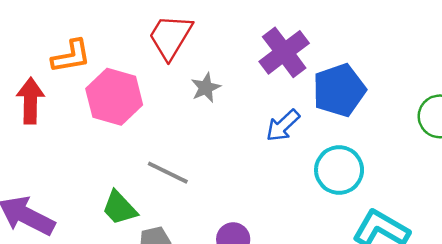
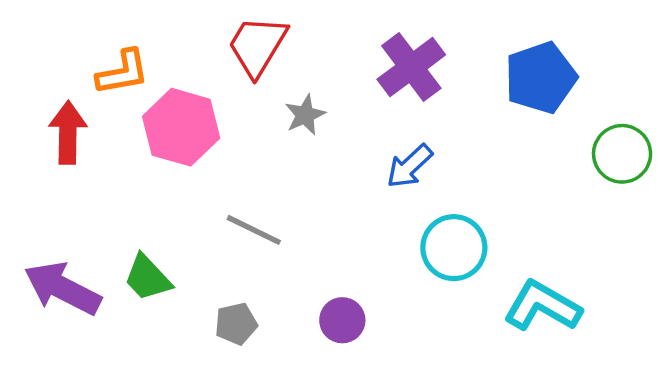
blue pentagon: (339, 90) -> (541, 78), moved
cyan circle: (339, 170) -> (454, 248), moved
green trapezoid: (119, 208) -> (148, 278), moved

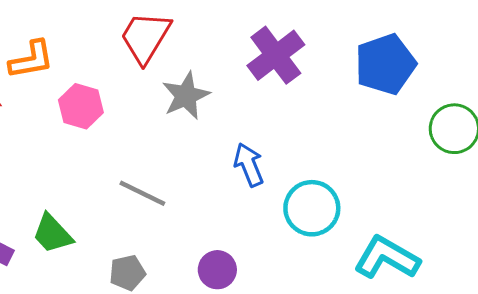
gray star: (305, 115) -> (186, 96), size x1.4
pink hexagon: (181, 127) -> (81, 106), size x0.7
blue arrow: (410, 166) -> (249, 165), moved, turned 111

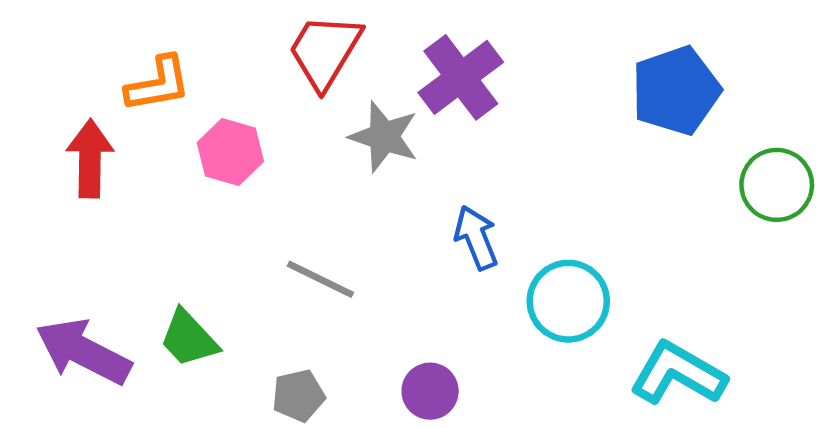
purple cross: (276, 55) -> (461, 77), moved
gray star: (186, 96) -> (384, 137), turned -30

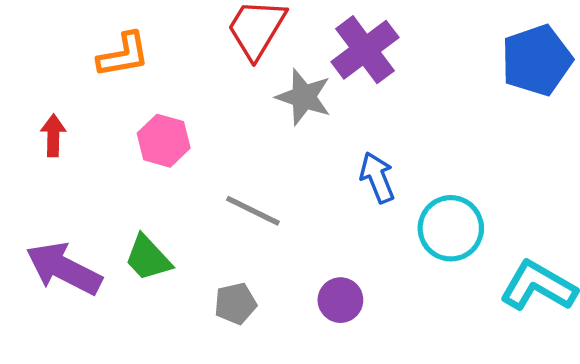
pink hexagon: (230, 152) -> (164, 141), moved
red arrow: (90, 159) -> (53, 135), moved, size x0.7

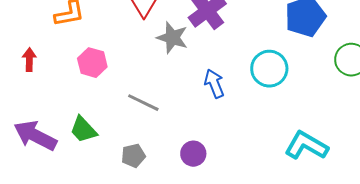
cyan circle: (451, 228) -> (269, 69), moved

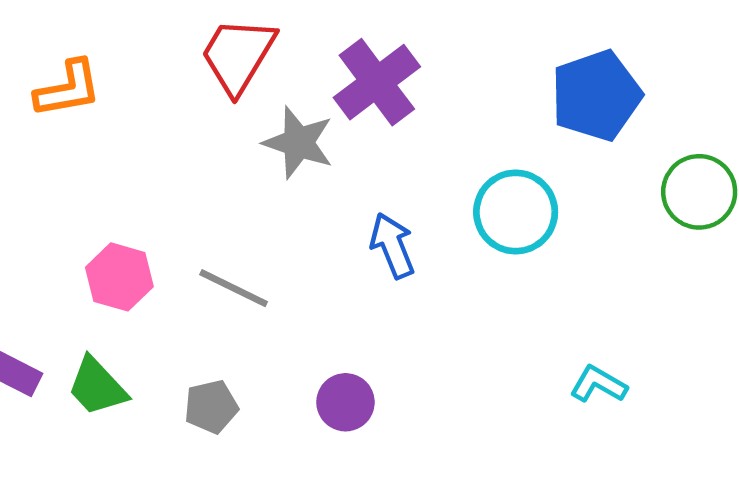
pink hexagon: (92, 63) -> (119, 277), moved
green trapezoid: (83, 130) -> (97, 387), moved
cyan L-shape: (306, 146) -> (598, 384), size x0.6

